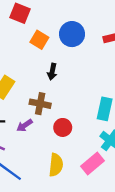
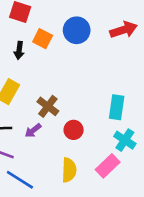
black arrow: (52, 72) -> (19, 50), moved
brown cross: (40, 104) -> (48, 106), turned 30

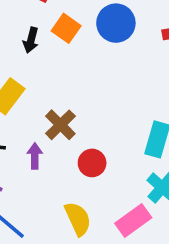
purple arrow: (33, 131) -> (35, 156), turned 120
yellow semicircle: (69, 170) -> (78, 219), turned -35

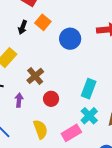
blue circle: (116, 23) -> (70, 39), moved
purple arrow: (35, 156) -> (19, 100), moved

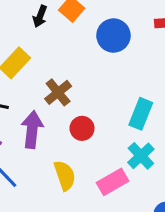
purple arrow: (19, 100) -> (32, 130), size x1.6

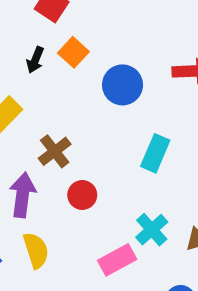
cyan rectangle: (141, 114) -> (155, 153), moved
yellow semicircle: (65, 175) -> (36, 250), moved

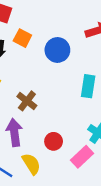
red circle: (82, 195) -> (54, 141), moved

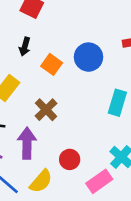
orange square: (22, 38) -> (52, 64), moved
yellow semicircle: (31, 164) -> (41, 181), turned 65

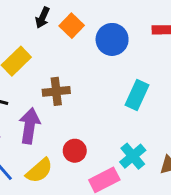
orange square: (52, 64) -> (72, 26), moved
brown cross: (46, 110) -> (56, 91), turned 30

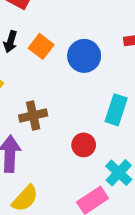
red circle: (75, 151) -> (84, 145), moved

